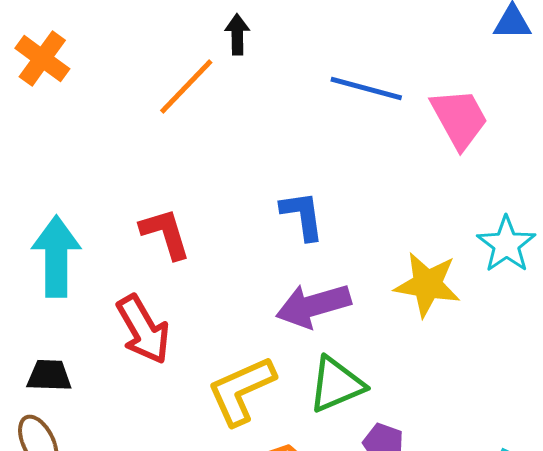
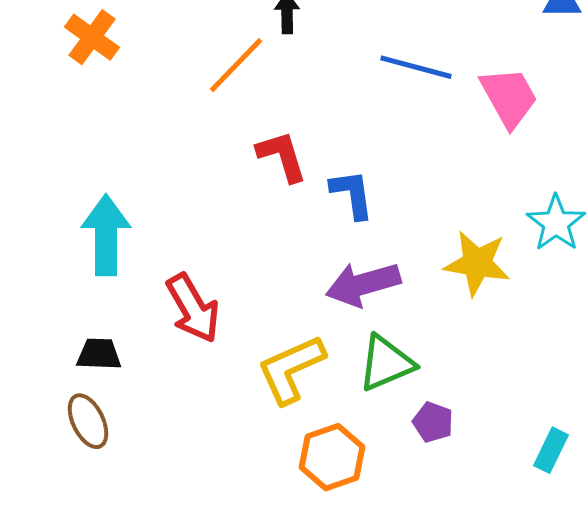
red L-shape: (165, 233) -> (282, 156), moved

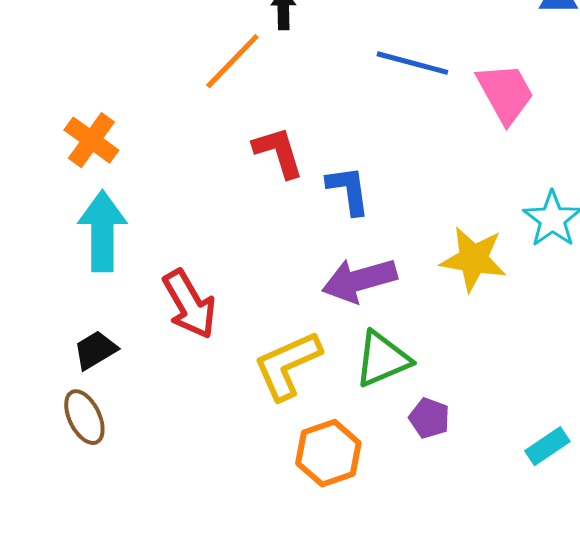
orange cross: (92, 37) -> (91, 140), moved
black trapezoid: (99, 354) -> (95, 350), turned -33
cyan rectangle: (551, 450) -> (547, 446), turned 30

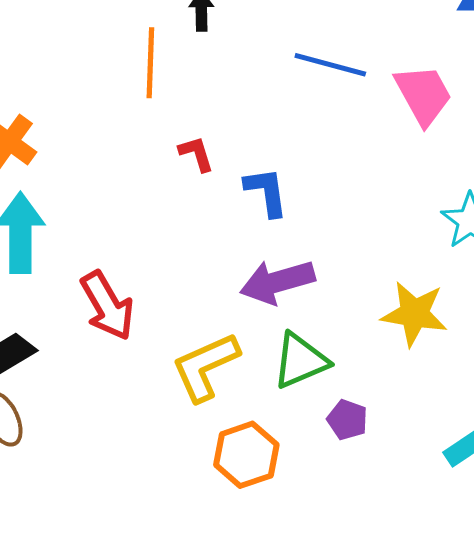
orange line: (232, 61) -> (150, 63), turned -42
red L-shape: (278, 152) -> (196, 154), size x0.7
yellow star: (473, 259) -> (414, 314), moved

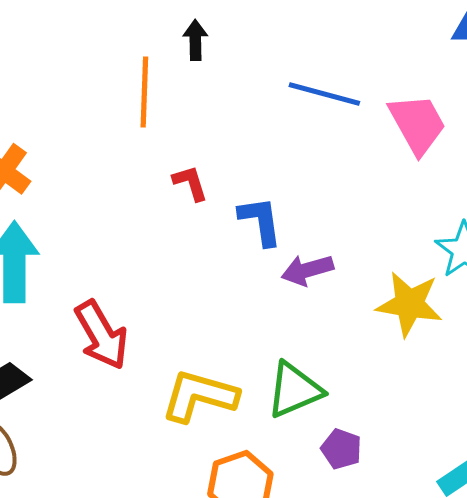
purple arrow: (277, 282) -> (307, 270), moved, size x0.7
yellow star: (414, 314) -> (409, 304), moved
yellow L-shape: (205, 367) -> (199, 396), turned 40

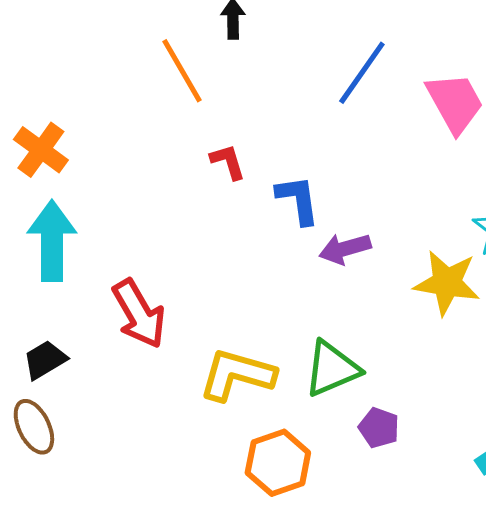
orange line: (144, 92) -> (182, 71), turned -32
blue line: (324, 94) -> (362, 73), turned -70

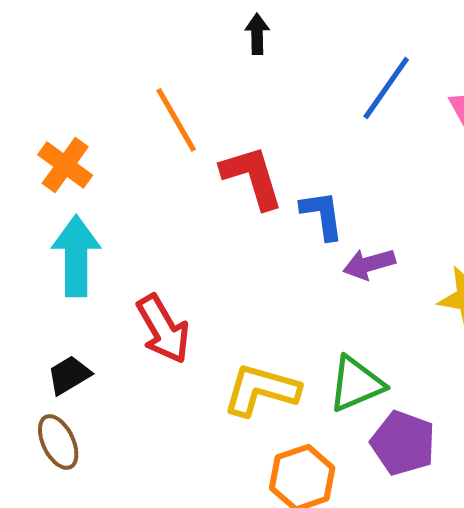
orange line: (182, 71) -> (176, 120), moved
red L-shape: (228, 162) -> (252, 177), size x1.8
purple pentagon: (379, 428) -> (403, 443), size x1.6

